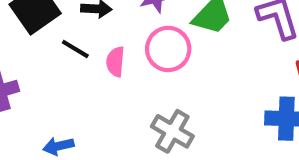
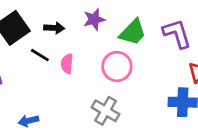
pink circle: (168, 49) -> (117, 66), moved

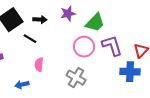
purple L-shape: (177, 34) -> (112, 46), moved
pink semicircle: (67, 64) -> (39, 65), moved

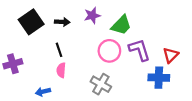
black line: (30, 39) -> (59, 50), moved, turned 40

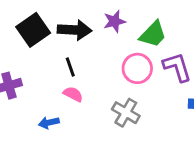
black arrow: (62, 22) -> (75, 30), size x1.6
pink semicircle: (61, 70) -> (73, 94), turned 112

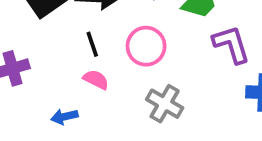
pink circle: (137, 68) -> (146, 46), moved

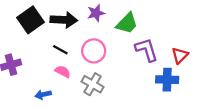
black line: (92, 44) -> (60, 50), turned -42
gray cross: (165, 104) -> (93, 84), moved

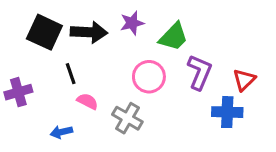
black square: (31, 20) -> (44, 32), turned -30
black line: (60, 50) -> (71, 74), moved, turned 42
purple L-shape: (146, 50) -> (200, 72), turned 40
pink circle: (94, 51) -> (149, 77), moved

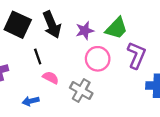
purple star: (132, 23) -> (85, 31), moved
black arrow: (89, 32) -> (52, 25), turned 64

